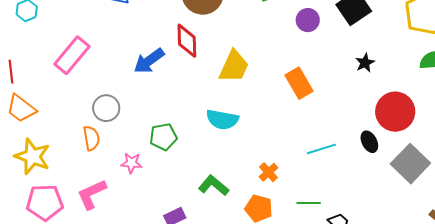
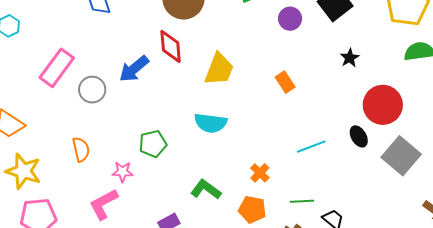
orange rectangle: (299, 83) -> (285, 82), size x0.7
gray circle: (106, 108) -> (92, 90), moved
pink L-shape: (92, 194) -> (104, 204), moved

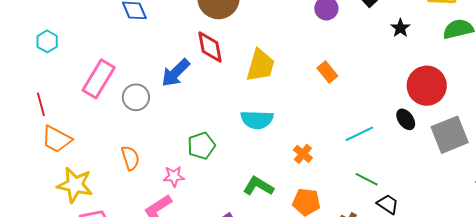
black star: (350, 58) -> (400, 28), moved
gray square: (401, 156) -> (450, 135), turned 33
orange cross: (260, 173) -> (303, 154), moved
green line: (302, 201) -> (367, 179), moved, turned 35

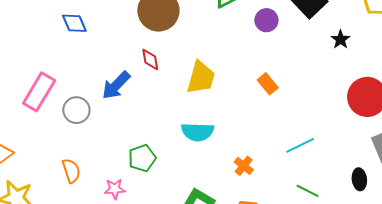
red diamond: (210, 47) -> (150, 59), size x0.7
black ellipse: (406, 119) -> (359, 179), moved, turned 30

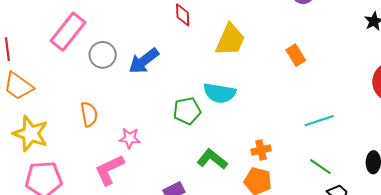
blue arrow: (116, 85) -> (144, 61), moved
green pentagon: (142, 158) -> (187, 111), moved
orange cross: (244, 166) -> (261, 150), moved, turned 30

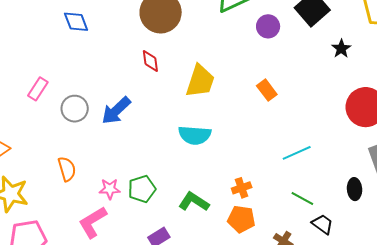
pink rectangle: (68, 32) -> (38, 89), size x0.6
green pentagon: (187, 111) -> (142, 189), moved

